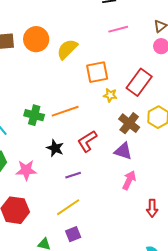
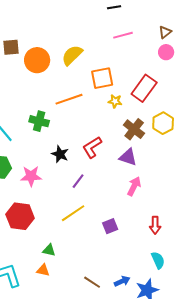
orange circle: (36, 39) -> (37, 60), moved
orange line: (65, 111) -> (69, 99), moved
purple line: (73, 175) -> (78, 181), turned -35
red arrow: (152, 208) -> (155, 225), moved
purple square: (73, 234) -> (110, 226), moved

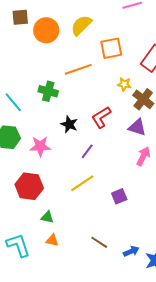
yellow star: (115, 101) -> (124, 84), moved
green triangle: (49, 250) -> (47, 217), moved
brown line: (92, 282) -> (99, 242), moved

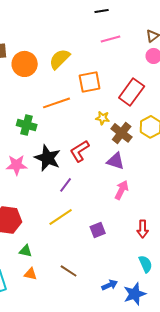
black star: (69, 124) -> (48, 158), size x1.5
pink star: (40, 146) -> (17, 165), moved
brown line: (99, 242) -> (69, 271), moved

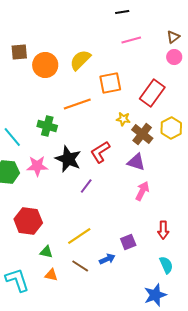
yellow line: (61, 217) -> (79, 236), moved
purple square: (98, 230) -> (128, 242), moved
brown line: (69, 271) -> (80, 266), moved
blue arrow: (110, 285) -> (107, 259), moved

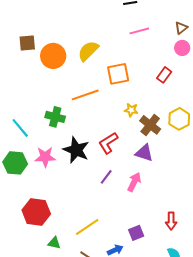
red rectangle: (152, 93) -> (164, 75), moved, size x0.6
purple line: (86, 186) -> (106, 177), moved
pink arrow: (142, 191) -> (134, 182), moved

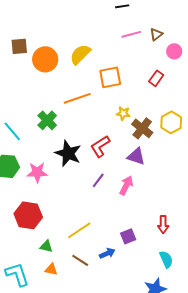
brown triangle: (181, 28) -> (156, 34), moved
green cross: (55, 117) -> (47, 120), turned 30
pink star: (45, 157) -> (37, 172), moved

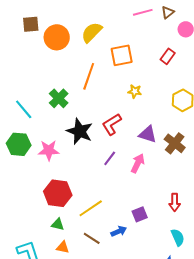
orange line: (77, 98) -> (89, 76), turned -52
brown cross: (142, 128) -> (175, 143), moved
red hexagon: (28, 215) -> (58, 193), moved

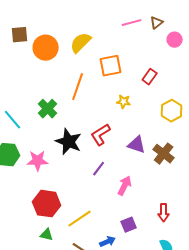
red rectangle: (168, 56) -> (150, 77), moved
pink arrow: (138, 163) -> (125, 186), moved

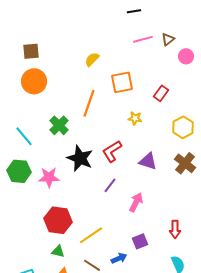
yellow semicircle: (81, 43) -> (92, 59), size x0.7
orange circle: (46, 48) -> (34, 81), moved
brown cross: (164, 154) -> (185, 163), moved

